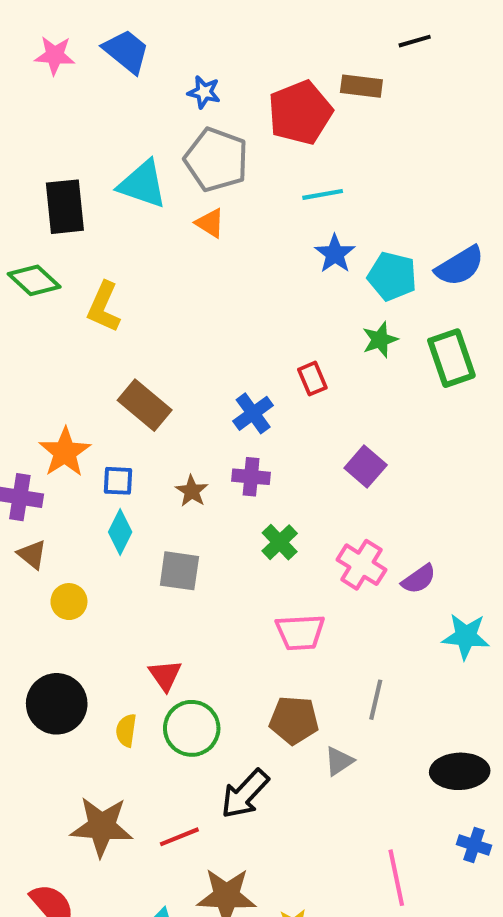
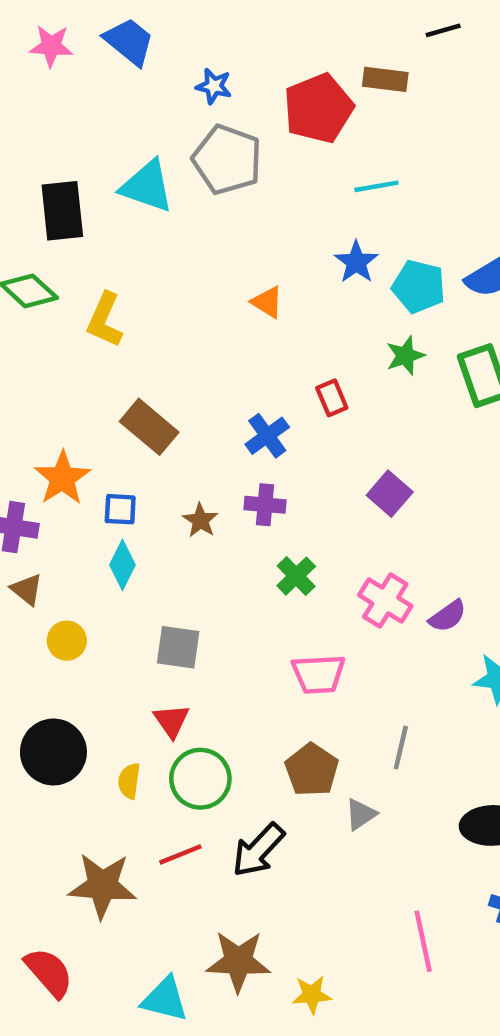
cyan line: (323, 194) -> (376, 186), moved
orange triangle: (210, 223) -> (267, 302), moved
gray square: (179, 571) -> (178, 647), moved
brown pentagon: (294, 720) -> (312, 770), turned 30
red line: (179, 837) -> (180, 854), moved

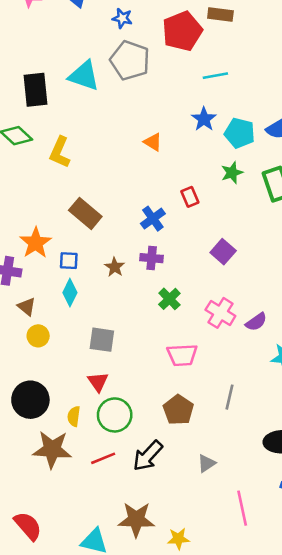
brown triangle: (27, 589) -> (27, 307), moved
gray triangle: (361, 814) -> (206, 463), moved
brown star: (102, 886) -> (52, 449), moved

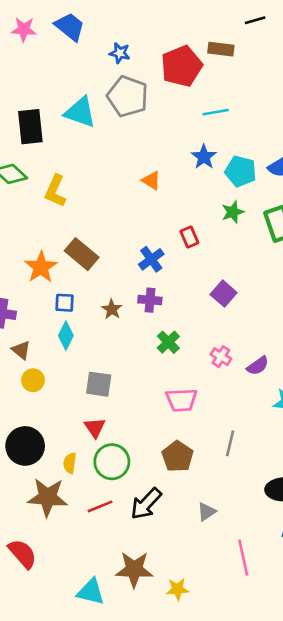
orange star: (36, 243) -> (41, 267), moved
pink cross: (220, 313) -> (221, 357), size x0.7
red semicircle: (28, 526) -> (22, 554), moved

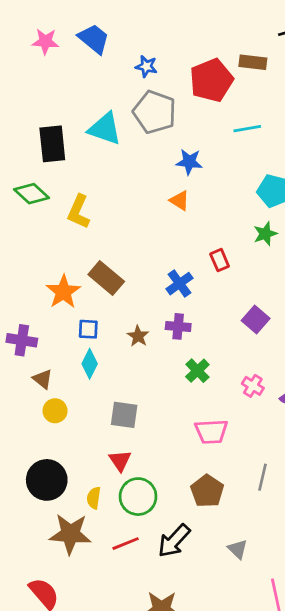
blue star: (204, 157) -> (189, 162), moved, turned -30
gray triangle: (206, 512) -> (238, 549), turned -42

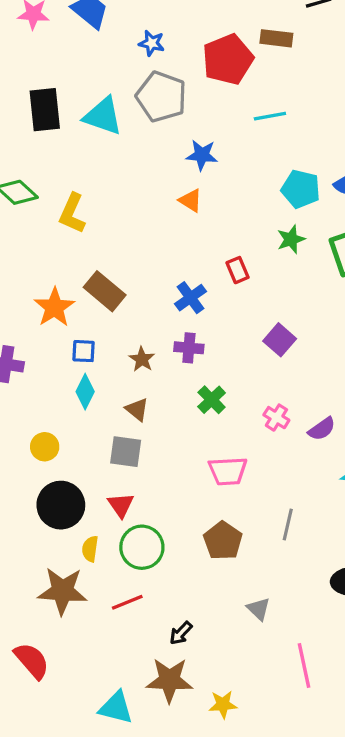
black rectangle: (52, 144) -> (45, 110), moved
brown triangle: (43, 379) -> (137, 409), moved
black circle: (47, 480) -> (61, 505), moved
black arrow: (174, 541) -> (181, 633), moved, size x0.6

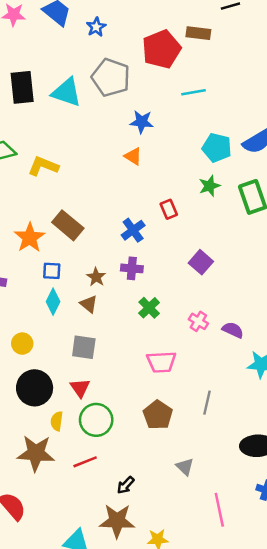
blue star: (152, 43) -> (96, 27), moved, turned 30
yellow L-shape: (72, 213) -> (43, 166), turned 88
brown triangle: (137, 409) -> (89, 304), moved
purple semicircle: (322, 429) -> (233, 330), turned -120

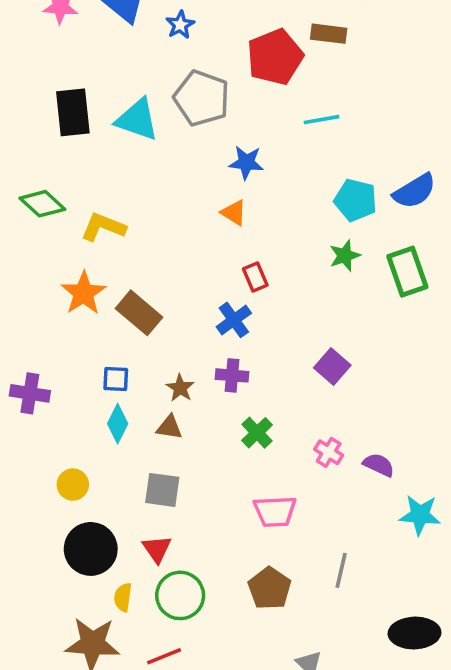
red rectangle: (169, 209) -> (255, 277), moved
orange star: (30, 238) -> (84, 293), moved
brown triangle: (89, 304) -> (169, 427), turned -30

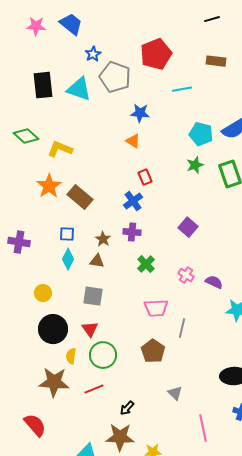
blue star: (180, 25) -> (93, 54), moved
brown rectangle: (329, 34) -> (216, 61), moved
gray line: (341, 570) -> (182, 328), moved

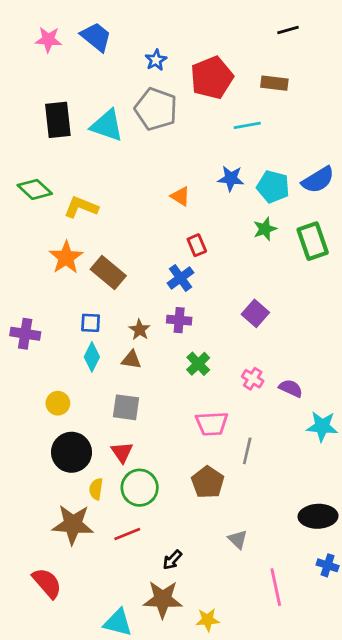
blue star: (93, 54) -> (156, 60), moved
brown rectangle: (216, 61) -> (274, 83), moved
blue star: (140, 113) -> (231, 178), moved

